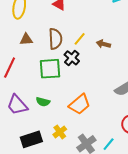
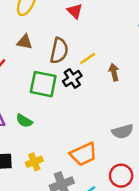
brown arrow: (103, 44) -> (114, 72), turned 48
orange trapezoid: (80, 104) -> (83, 154), moved

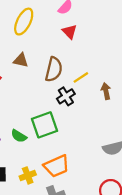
green square: (43, 84) -> (44, 125), moved, turned -32
orange trapezoid: (83, 154) -> (57, 166), moved

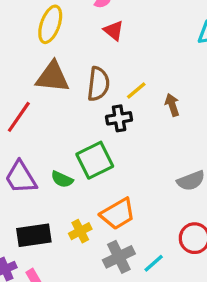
brown triangle: (21, 60) -> (53, 77), size x1.6
black cross: (66, 96) -> (119, 118), turned 30

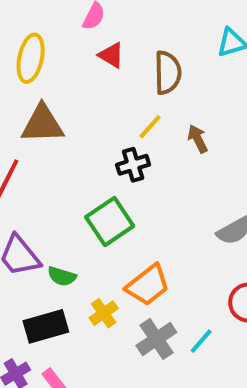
brown semicircle: (98, 84) -> (168, 73), moved
green semicircle: (62, 179) -> (62, 276), moved

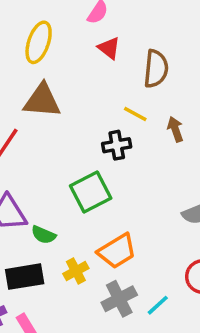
yellow line: (150, 127) -> (135, 114), turned 70

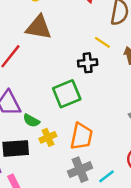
orange trapezoid: (117, 251) -> (81, 136), turned -52
yellow cross: (76, 271) -> (48, 137), moved

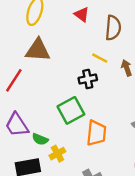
orange trapezoid: (81, 136) -> (96, 133), moved

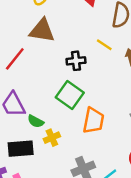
black cross: (88, 79) -> (76, 61), moved
green square: (71, 110) -> (70, 95), turned -32

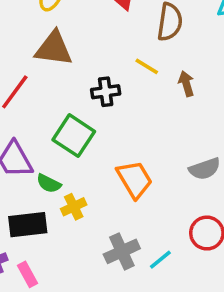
green square: (70, 95) -> (74, 136), moved
orange trapezoid: (93, 121) -> (134, 179), turned -40

